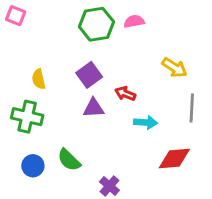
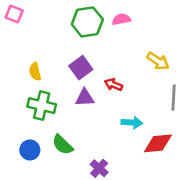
green cross: (27, 117) -> (42, 106), moved
cyan arrow: (146, 122) -> (132, 123), moved

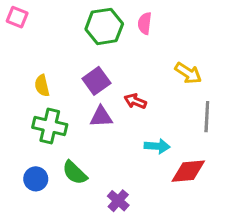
pink semicircle: (121, 19) -> (145, 23), turned -72

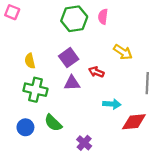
yellow arrow: (188, 73) -> (123, 52), moved

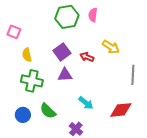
pink square: (12, 12) -> (14, 32), moved
red arrow: (96, 72) -> (87, 57), moved
cyan arrow: (112, 104) -> (86, 103), moved, turned 35

